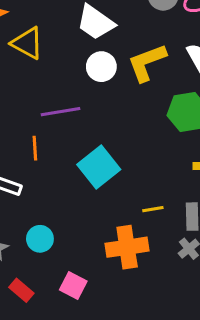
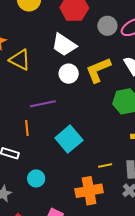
cyan circle: (40, 239) -> (36, 178), moved

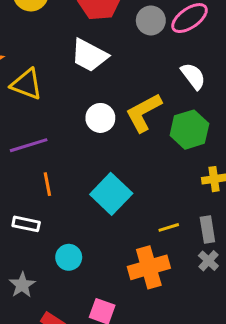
yellow L-shape: (98, 70) -> (144, 113), moved
white circle: (69, 74) -> (100, 118), moved
purple line: (43, 104) -> (29, 145), moved

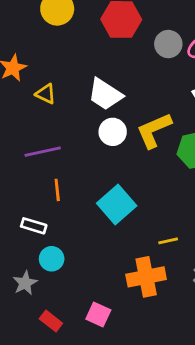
white trapezoid: (89, 55) -> (105, 94), moved
yellow triangle: (26, 84) -> (46, 94), size x0.7
cyan circle: (69, 257) -> (52, 259), moved

